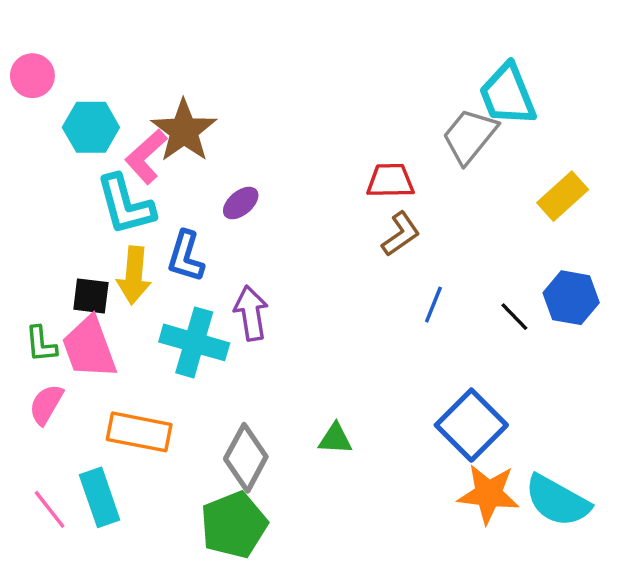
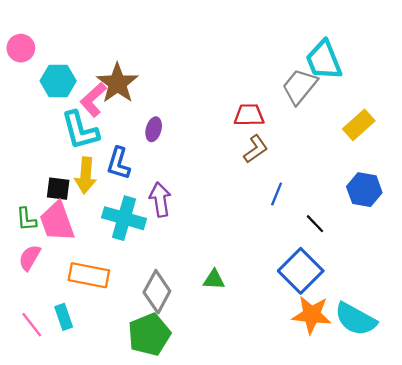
purple ellipse: (241, 203) -> (154, 129), turned -35
black line: (514, 317) -> (315, 224), moved
cyan rectangle: (100, 497) -> (64, 317), size x0.7

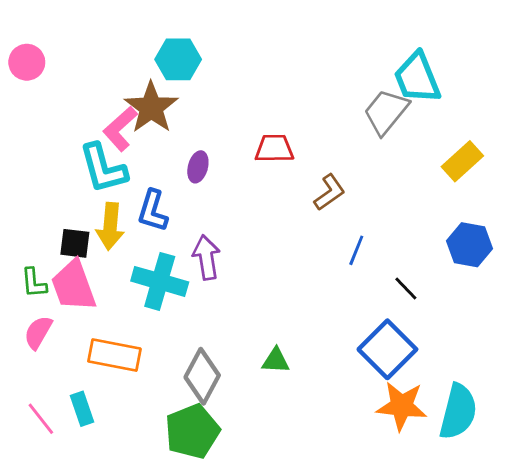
cyan hexagon: (58, 81) -> (178, 59), moved
red trapezoid: (249, 115) -> (274, 149), moved
cyan semicircle: (356, 319) -> (458, 412), turned -105

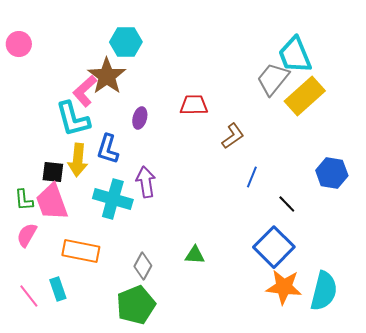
yellow rectangle: (462, 161) -> (305, 96), moved, size x1.4
gray diamond: (202, 376) -> (143, 266), size x0.7

